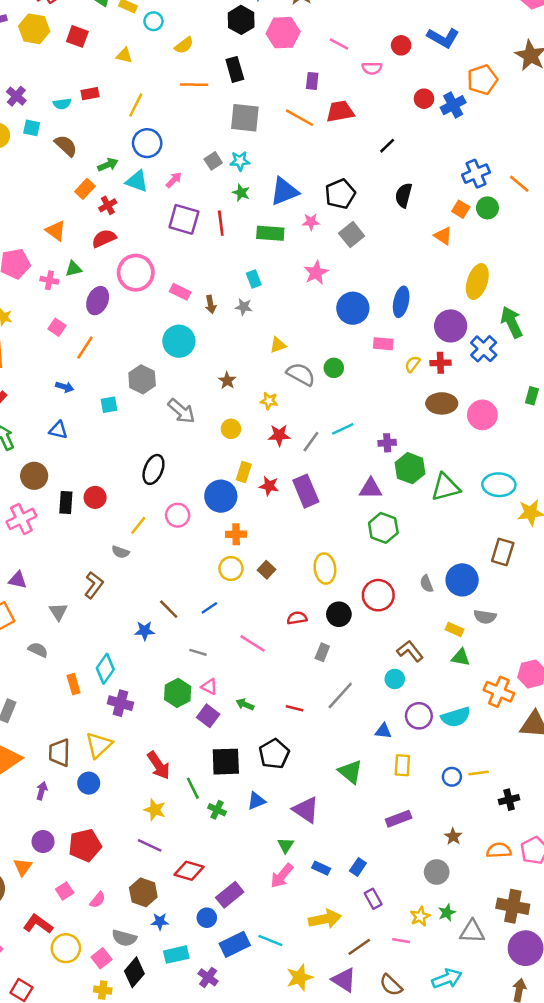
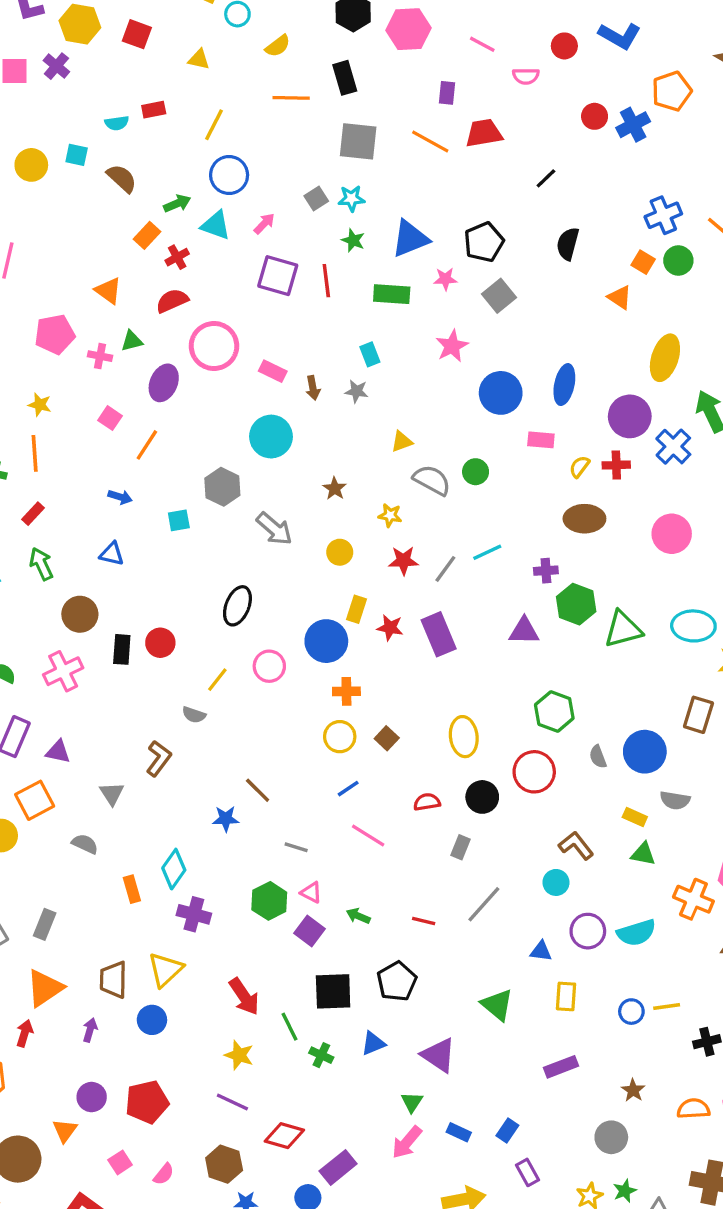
purple cross: (16, 96) -> (56, 66), moved
brown ellipse: (442, 403) -> (584, 519), moved
green hexagon: (383, 528) -> (554, 711), moved
blue line: (209, 608) -> (348, 789), moved

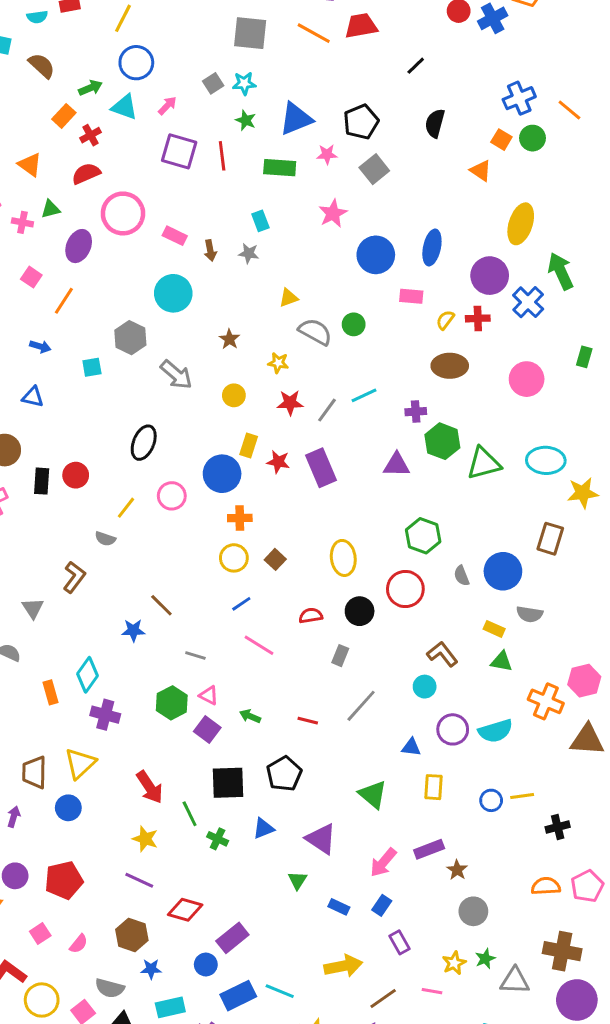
brown star: (633, 1090) -> (457, 870), moved
pink arrow: (407, 1142) -> (383, 862), moved

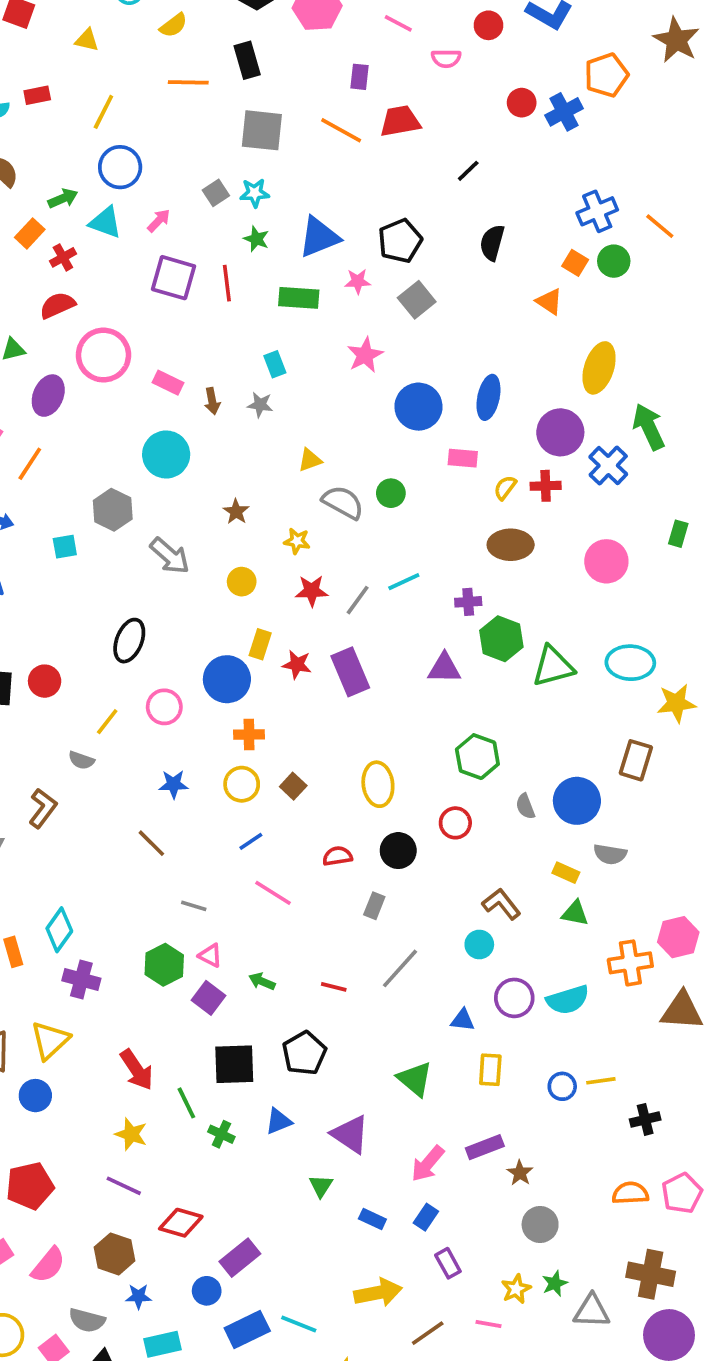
red circle: (405, 589) -> (455, 823), size x0.7
blue star: (133, 630) -> (173, 784), moved
orange cross: (546, 701) -> (630, 963), turned -32
pink semicircle: (79, 944) -> (48, 1265), size x1.5

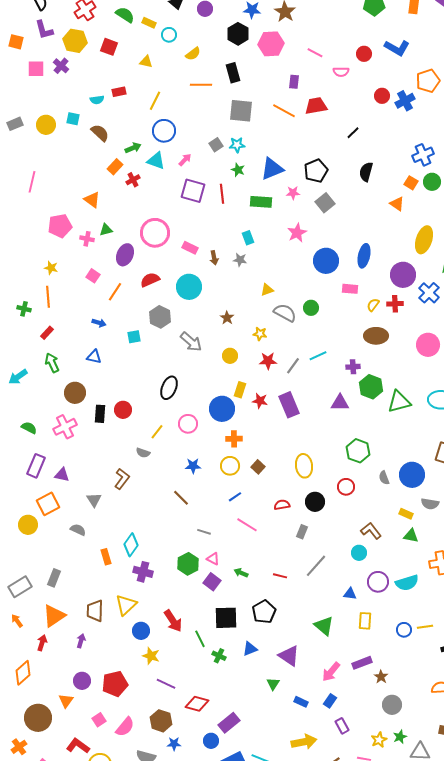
red semicircle: (57, 305) -> (150, 280), moved
blue circle: (35, 1096) -> (141, 631), moved
yellow star: (131, 1134) -> (151, 656), moved

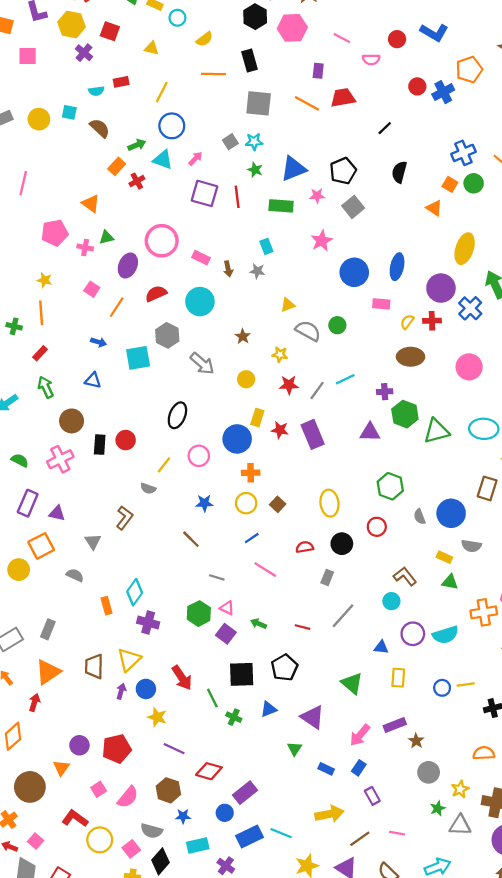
purple cross: (61, 66) -> (84, 53), moved
cyan square: (134, 337) -> (138, 358), size x1.6
purple arrow: (81, 641) -> (121, 691), moved
yellow star: (379, 740) -> (460, 789), moved

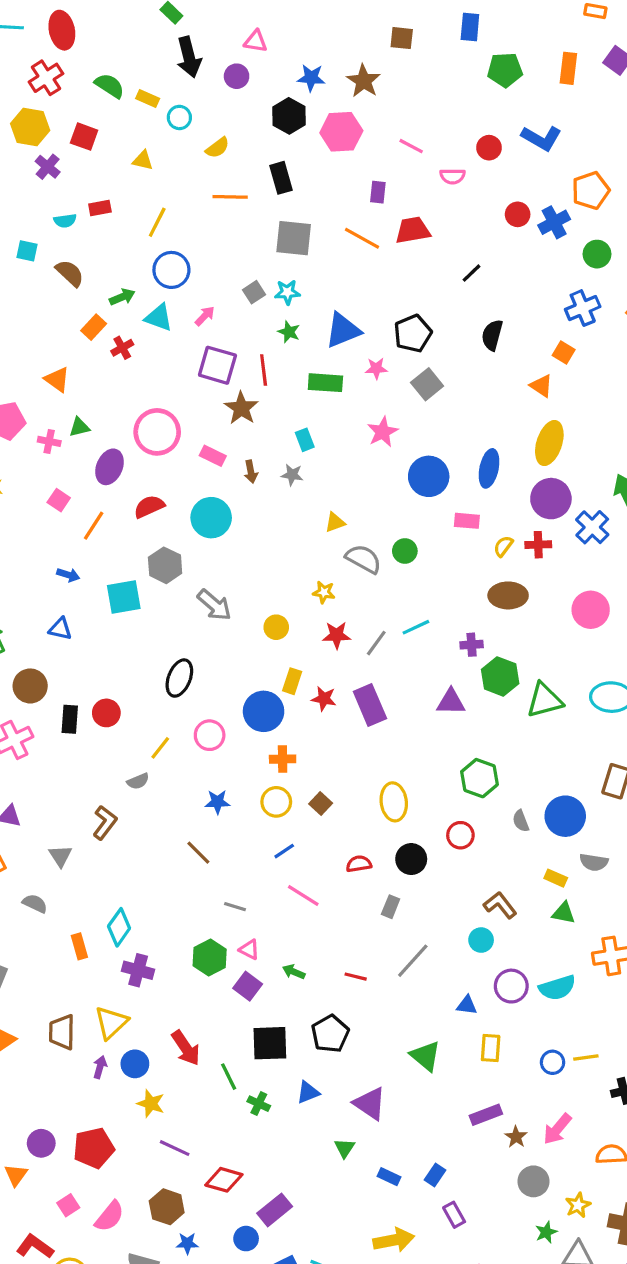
green circle: (474, 183) -> (597, 254), moved
yellow ellipse: (465, 249) -> (549, 443), moved
brown star: (243, 336) -> (241, 408), moved, size x1.5
gray semicircle: (148, 488) -> (138, 781), turned -42
pink arrow: (360, 735) -> (557, 1129), moved

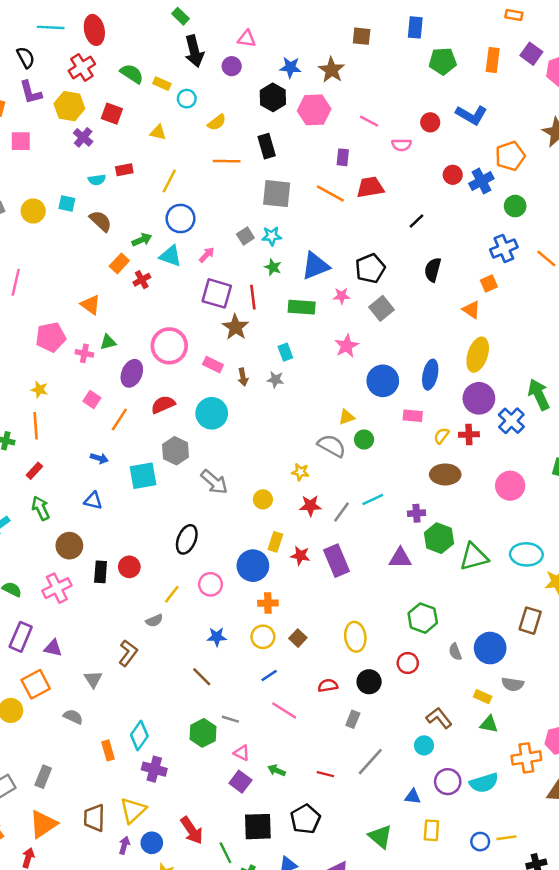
orange square: (564, 352) -> (489, 283), turned 35
yellow triangle: (335, 522) -> (347, 417), moved
green hexagon: (210, 957) -> (203, 733), moved

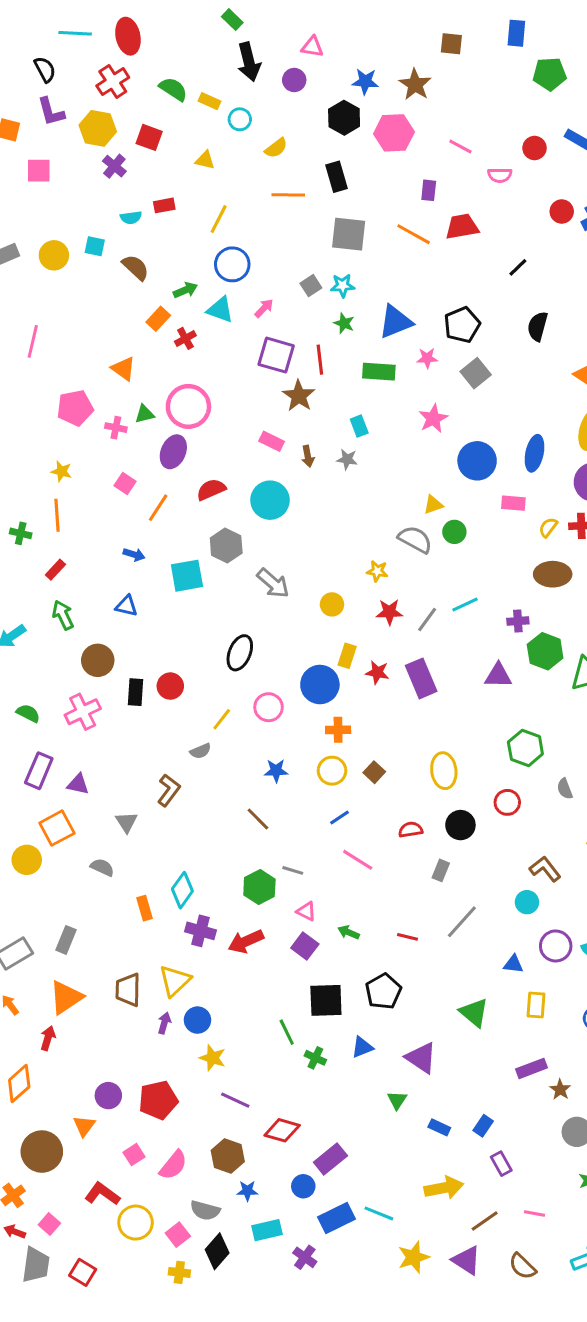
pink circle: (169, 346) -> (188, 406), moved
red arrow: (192, 830) -> (246, 941), moved, turned 100

